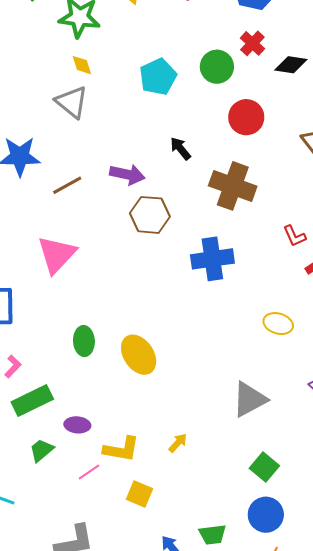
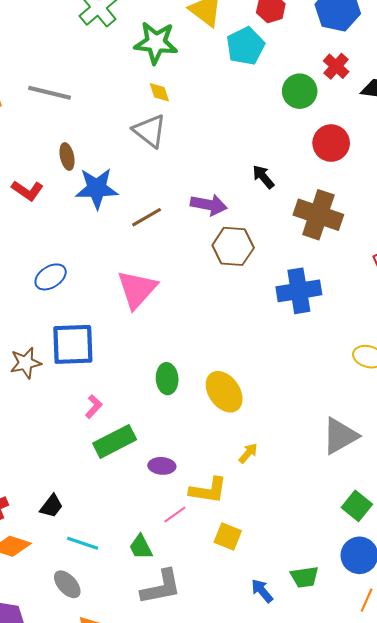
cyan pentagon: (158, 77) -> (245, 46), moved
yellow arrow: (178, 443) -> (248, 453), moved
green trapezoid: (42, 450) -> (141, 547), moved, turned -76

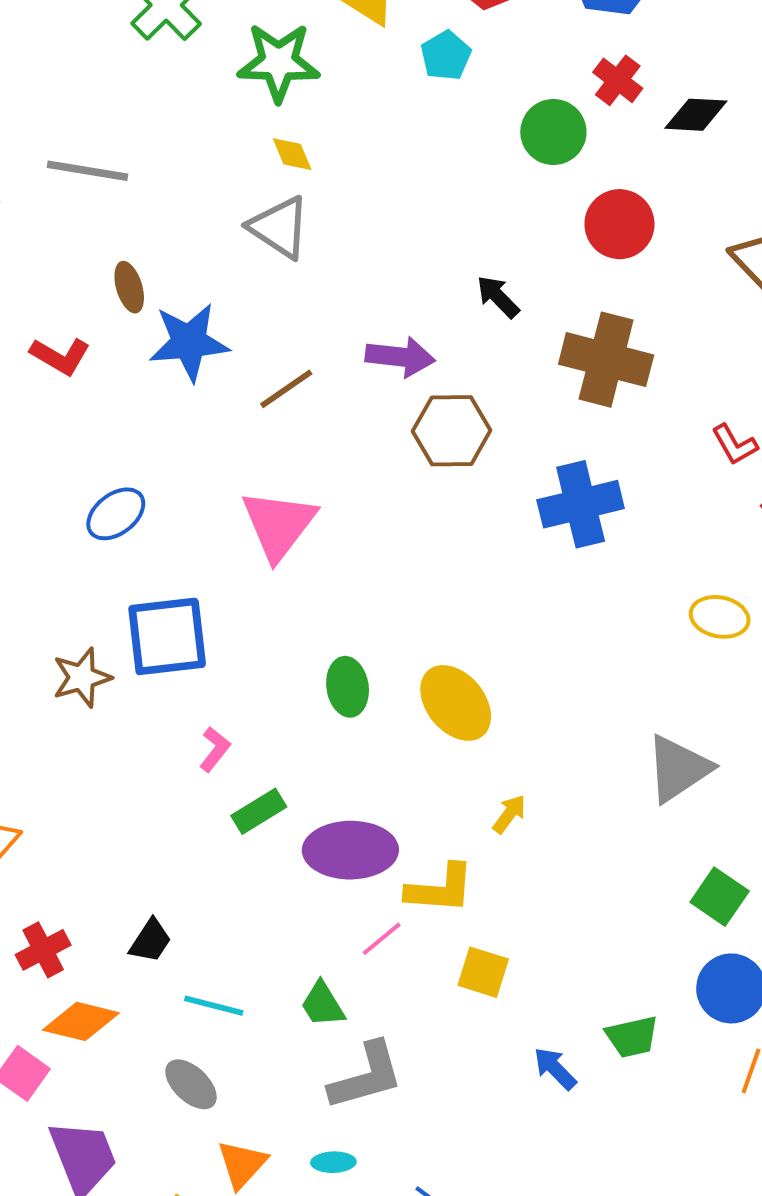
cyan pentagon: (245, 46) -> (446, 56), size x0.7
green rectangle: (115, 441) -> (259, 811), size x0.7
purple ellipse: (162, 466) -> (350, 850), size x1.8

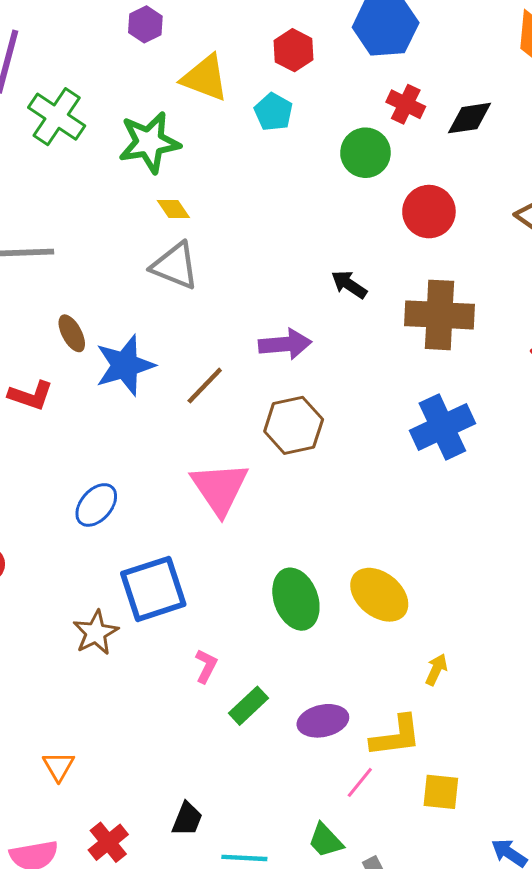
brown hexagon: (452, 431) -> (294, 425), moved
green ellipse: (348, 687) -> (296, 599), size x1.4
purple ellipse: (350, 850) -> (323, 721), size x0.7

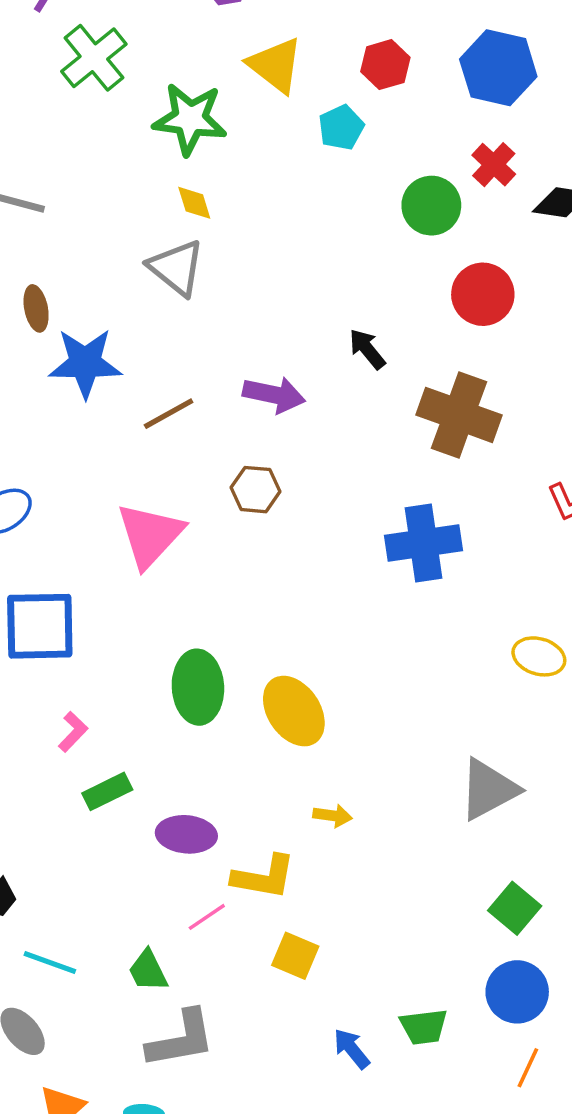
brown hexagon: (294, 425) -> (255, 490), size x0.7
yellow arrow: (436, 670) -> (333, 816), turned 56

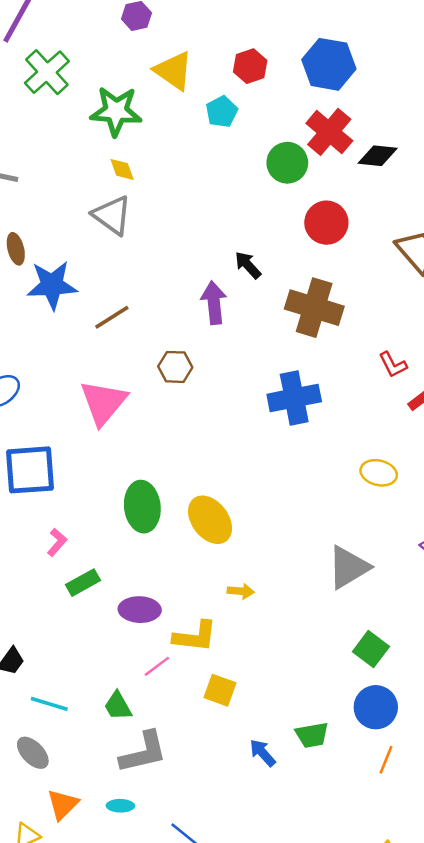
red cross: (494, 165) -> (329, 132), size x1.5
purple arrow: (274, 395) -> (214, 303), moved, turned -105

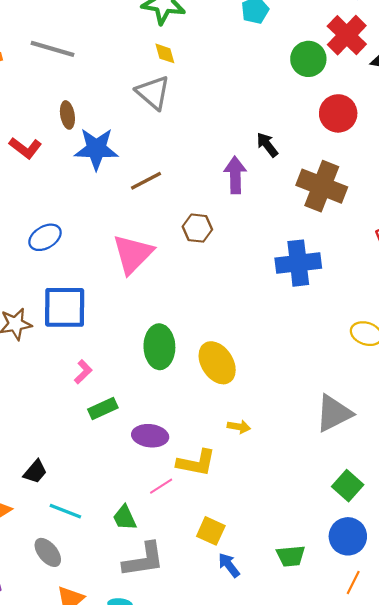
yellow square: (220, 690) -> (211, 531), moved
blue arrow: (263, 753) -> (229, 565), moved

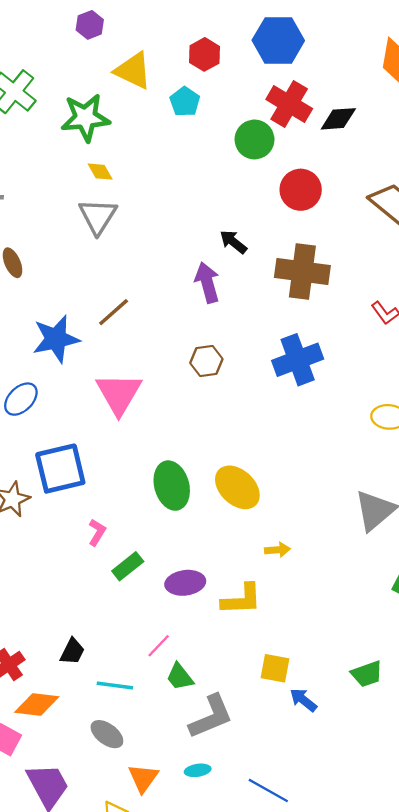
gray triangle: (153, 92) -> (98, 216), turned 36
blue star: (96, 149) -> (56, 339), moved
brown hexagon: (197, 228) -> (206, 361), moved
pink line: (161, 486) -> (159, 646), moved

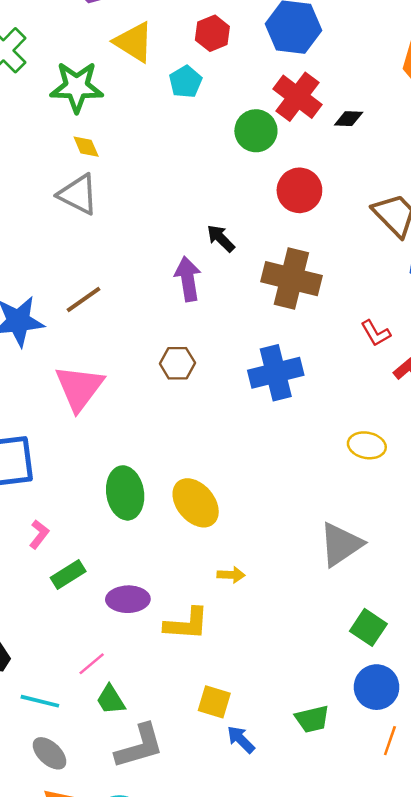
black diamond: (338, 119) -> (349, 119), size x0.7
gray triangle: (98, 216) -> (78, 194), turned -42
gray ellipse: (107, 734) -> (49, 753), moved

